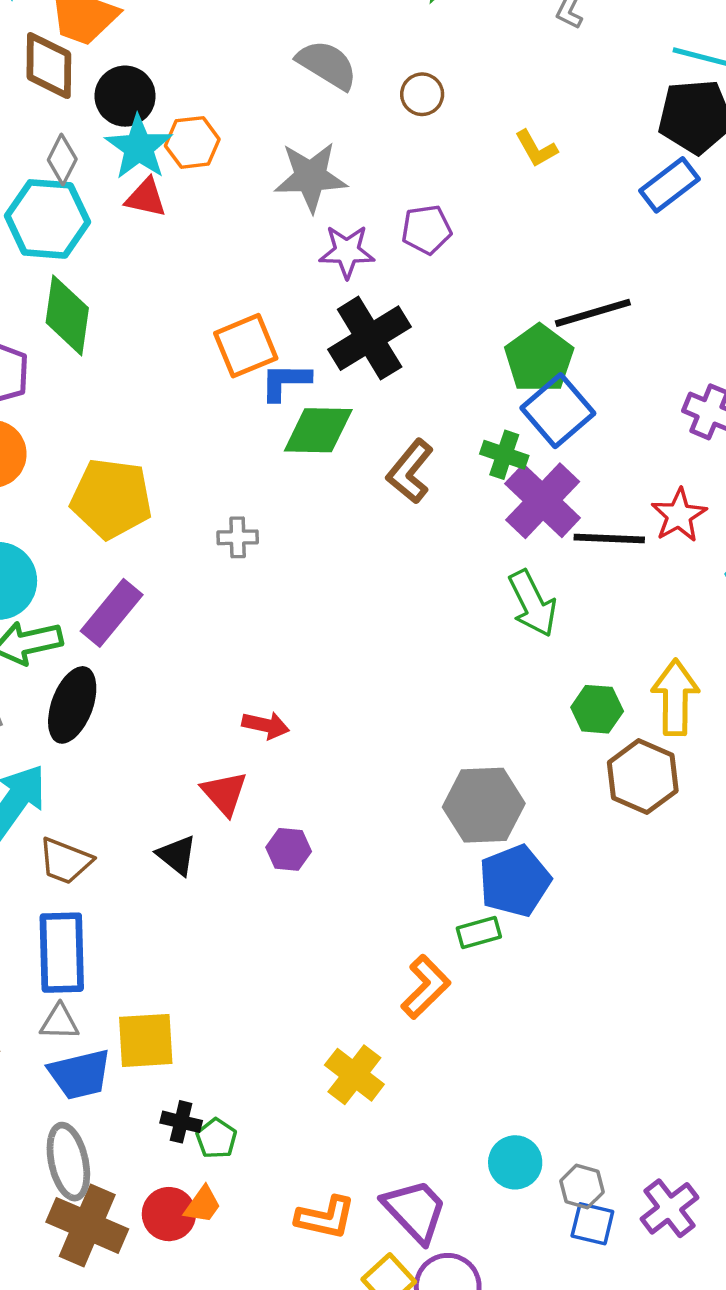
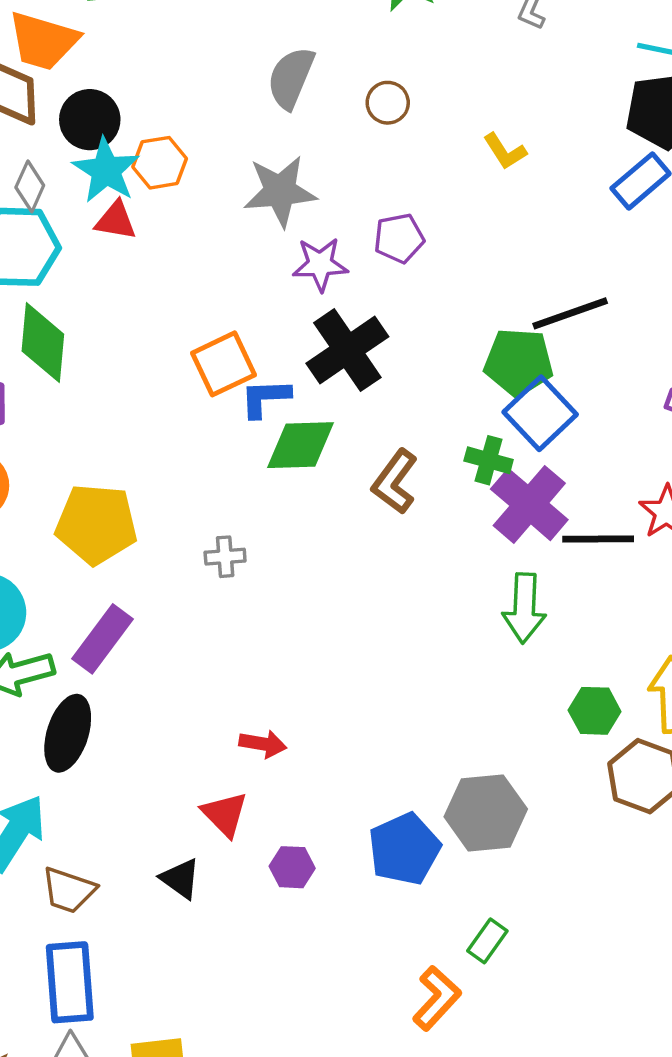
gray semicircle: (327, 65) -> (291, 78), turned -96
green pentagon: (539, 359) -> (519, 362), turned -30
green arrow: (532, 603) -> (524, 608), turned 32
blue pentagon: (515, 881) -> (404, 849), moved
green rectangle: (479, 932) -> (487, 941), turned -36

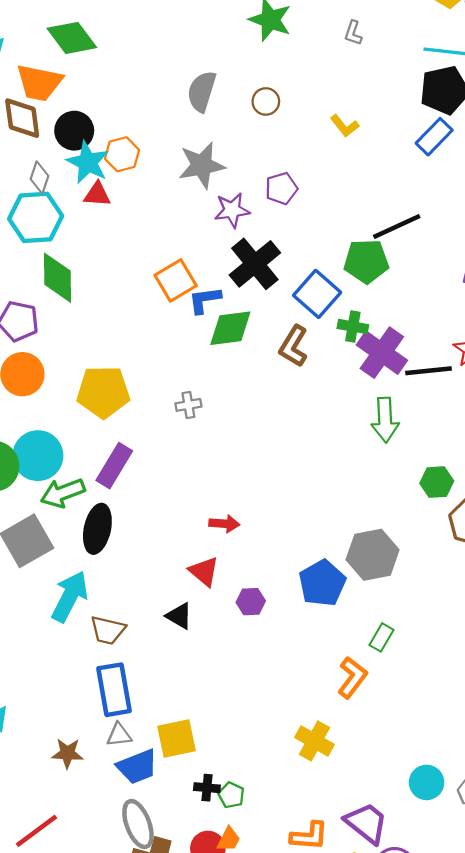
blue square: (540, 413) -> (317, 294), moved

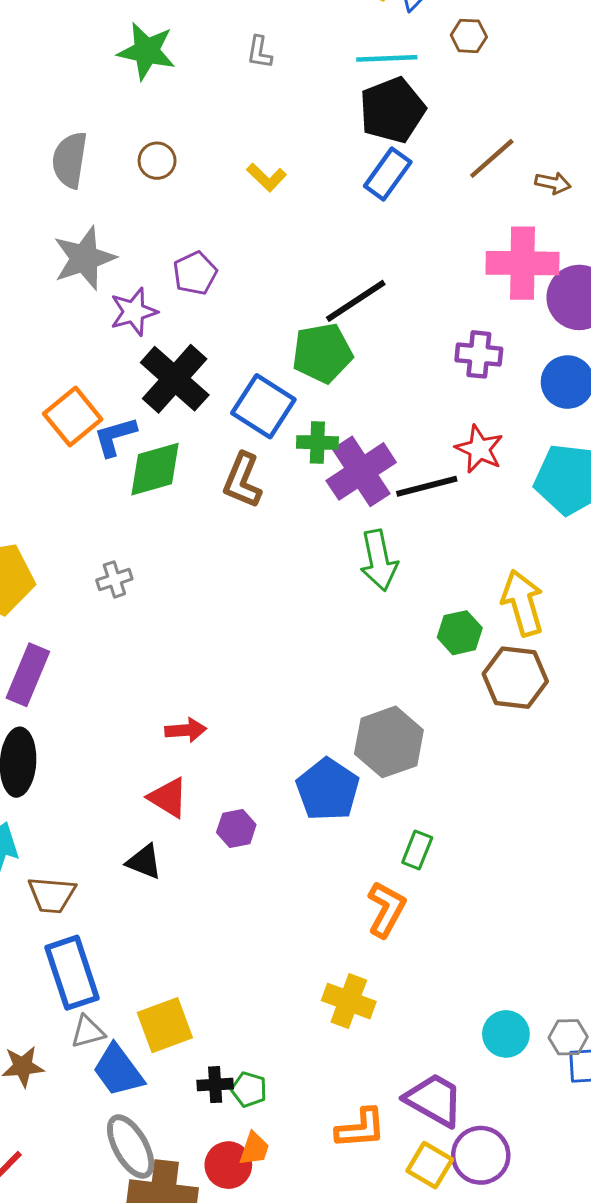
purple cross: (382, 353) -> (361, 471), turned 30
blue trapezoid: (137, 767) -> (118, 1070), turned 84

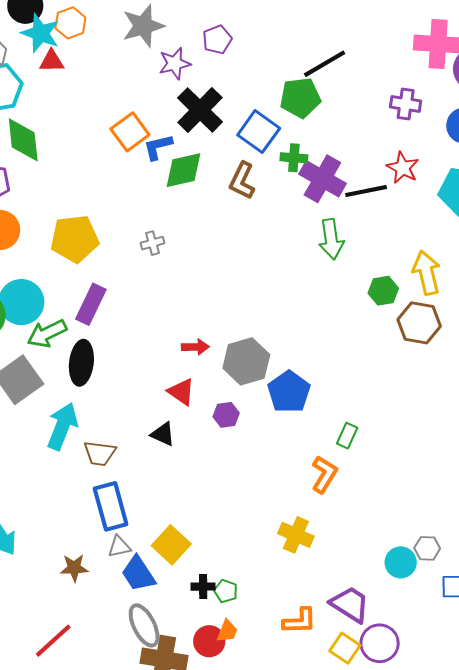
purple cross: (361, 471) -> (322, 179), turned -30
gray hexagon: (389, 742) -> (246, 361), moved
yellow square: (165, 1025) -> (171, 545), turned -30
gray hexagon: (568, 1037) -> (427, 548), moved

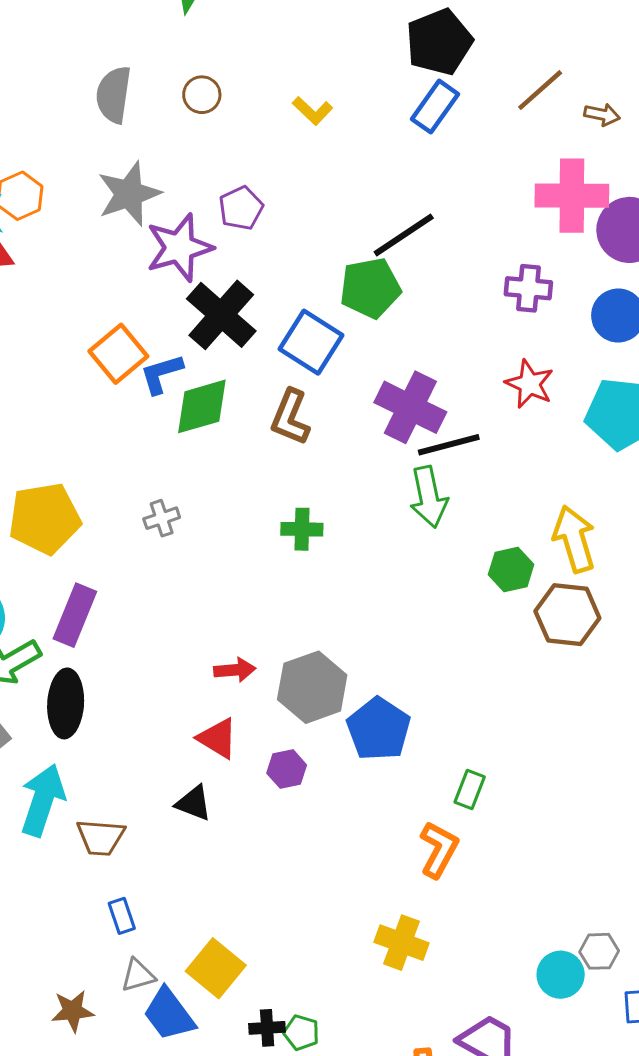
purple star: (175, 63) -> (179, 248), size x1.4
green cross: (294, 158) -> (302, 529), moved
black line: (366, 191) -> (449, 445), moved
blue rectangle: (111, 506) -> (122, 916), size x0.5

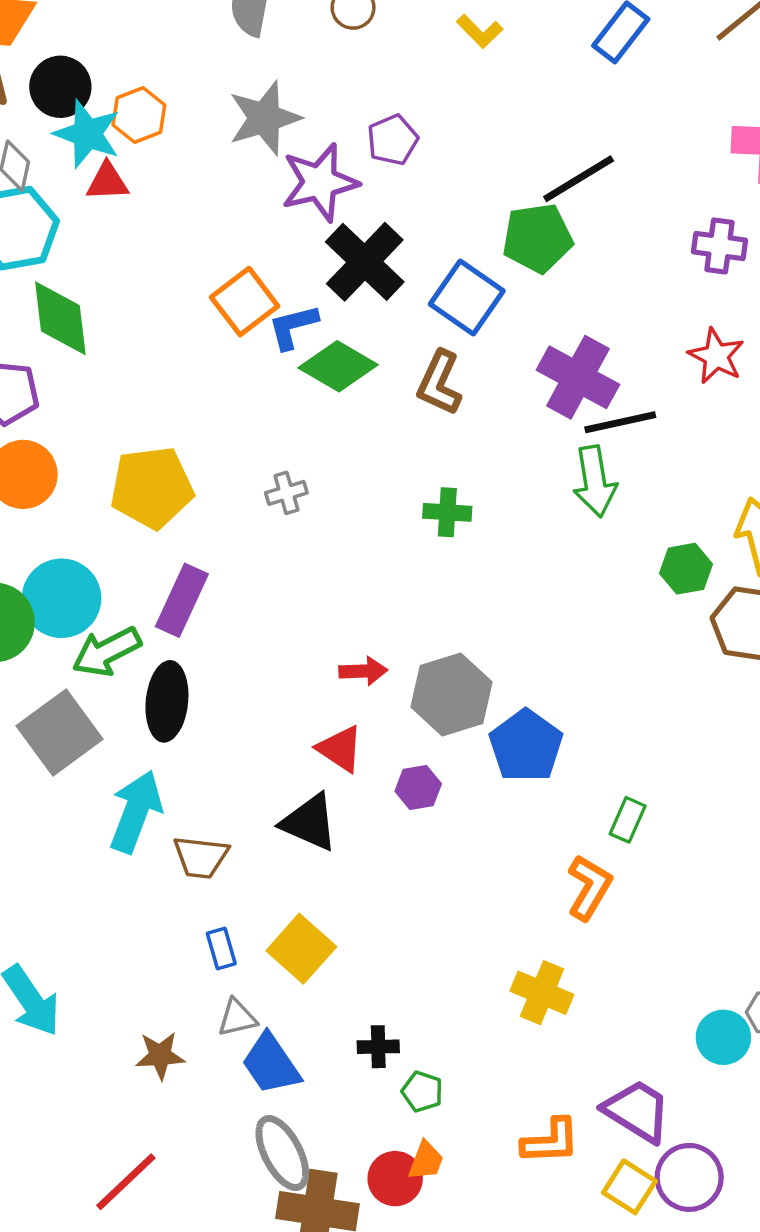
green diamond: (202, 406) -> (338, 366), turned 44
black triangle: (194, 803) -> (309, 822), size x1.4
yellow square: (216, 968) -> (301, 949), moved
black cross: (267, 1028) -> (378, 1047), moved

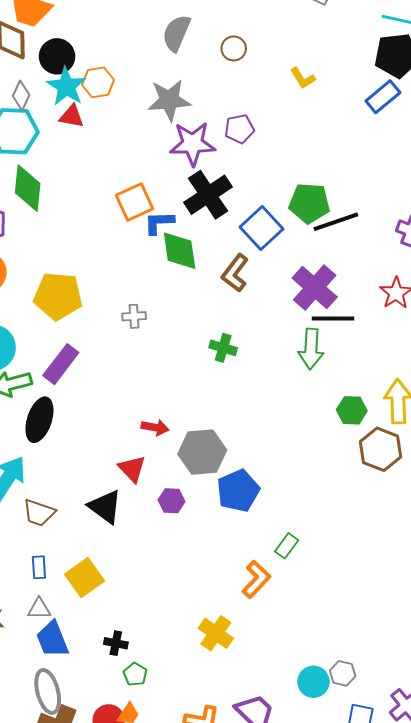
black line: (579, 179) -> (336, 222), moved
green diamond: (338, 366) -> (180, 251), turned 39

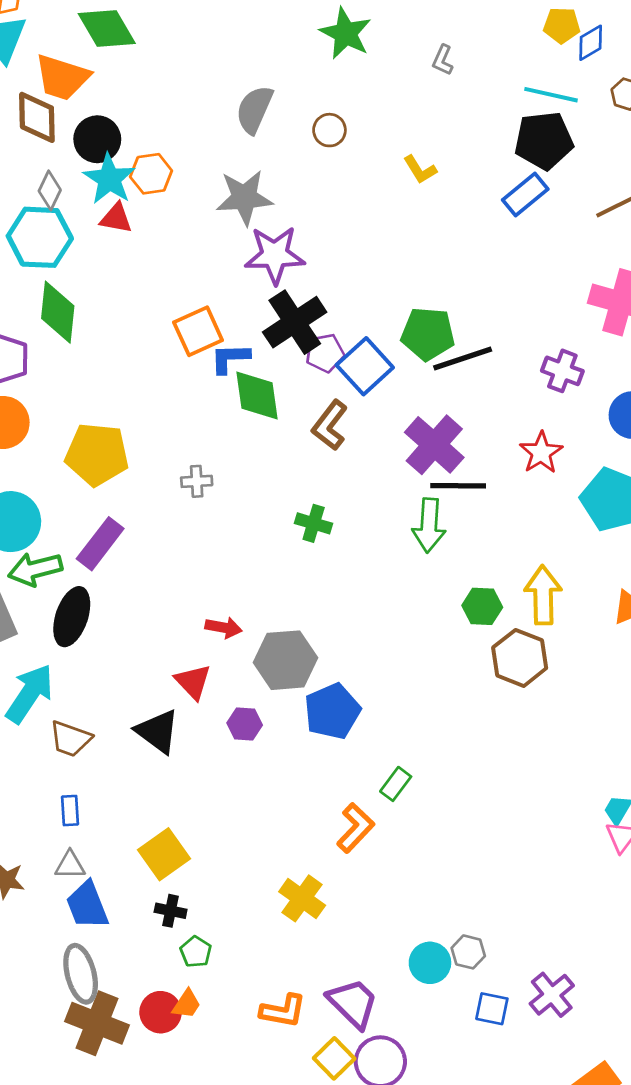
purple pentagon: (239, 129) -> (325, 353), moved
yellow square: (84, 578) -> (164, 854), moved

